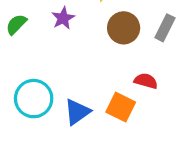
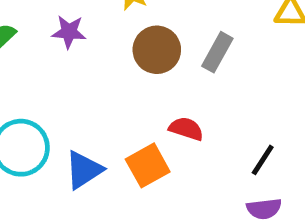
purple star: (63, 18) -> (69, 32), turned 30
orange square: (121, 107) -> (148, 165), turned 32

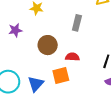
brown circle: (157, 50) -> (48, 45), moved
orange square: (148, 165) -> (61, 76), turned 30

